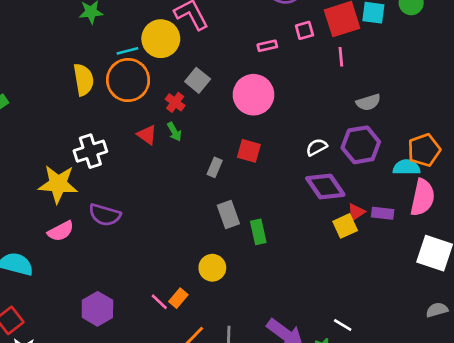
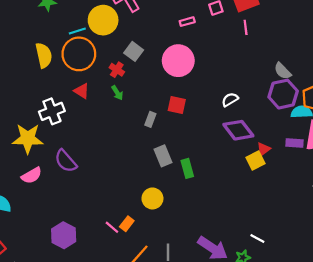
gray semicircle: (368, 102) -> (283, 71), moved, turned 66
red triangle: (147, 135) -> (82, 91), moved
purple hexagon: (361, 145) -> (283, 94), moved
purple rectangle: (383, 213) -> (295, 143), moved
purple semicircle: (105, 215) -> (66, 161), turned 35

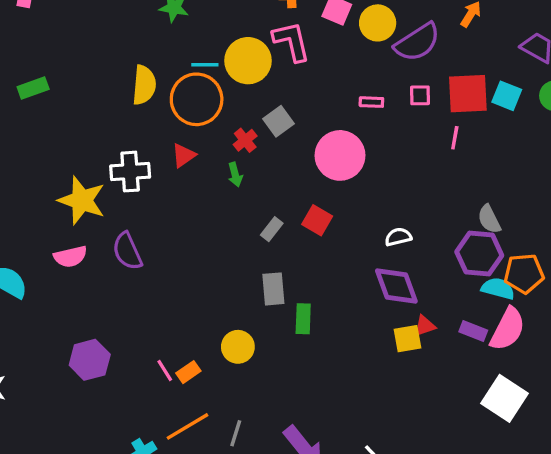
red triangle: (82, 91) -> (183, 155), turned 35

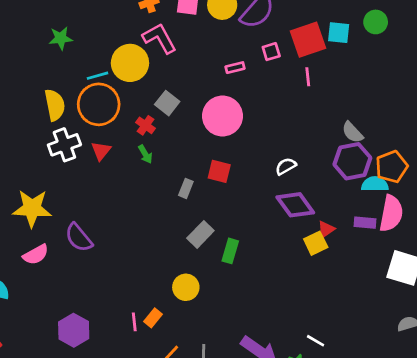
white cross: (130, 172) -> (64, 145), moved
gray rectangle: (273, 289) -> (200, 234), turned 65
green rectangle: (303, 319) -> (230, 251), turned 30
pink line: (165, 370) -> (134, 322), turned 42

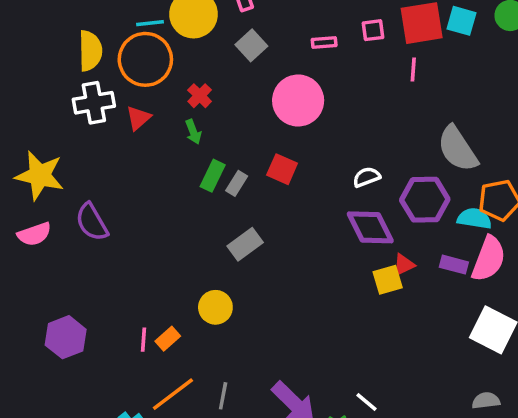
gray square: (167, 103) -> (251, 45), moved
gray semicircle: (352, 132) -> (458, 149), size x1.6
purple hexagon: (352, 161) -> (425, 200), moved
green rectangle: (230, 251) -> (213, 176), moved

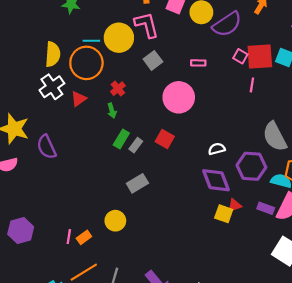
pink square: (373, 30) -> (240, 56), moved, turned 32
white cross: (94, 103) -> (52, 87), turned -30
purple semicircle: (92, 222) -> (46, 147), moved
yellow square: (388, 280) -> (224, 214), turned 30

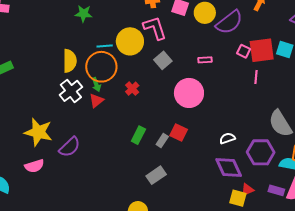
green arrow: (112, 111) -> (96, 84), moved
gray rectangle: (136, 145) -> (162, 140), moved
purple semicircle: (46, 147) -> (70, 147), turned -105

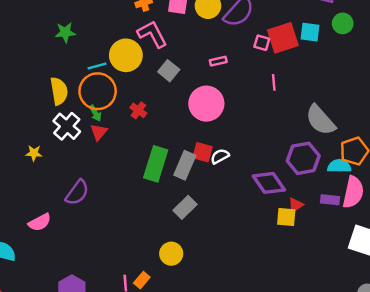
pink line: (256, 77) -> (274, 82), moved
yellow star: (38, 132) -> (34, 153), moved, size x0.5
green rectangle: (138, 135) -> (156, 164), size x1.6
white semicircle: (227, 138) -> (220, 156), moved
gray rectangle: (162, 140) -> (185, 165), size x1.6

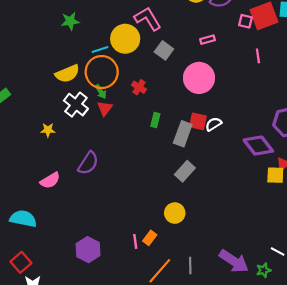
yellow semicircle: (59, 91) -> (67, 74), turned 80
green rectangle: (156, 164) -> (155, 120), moved, size x0.5
pink semicircle: (40, 222) -> (50, 180), moved

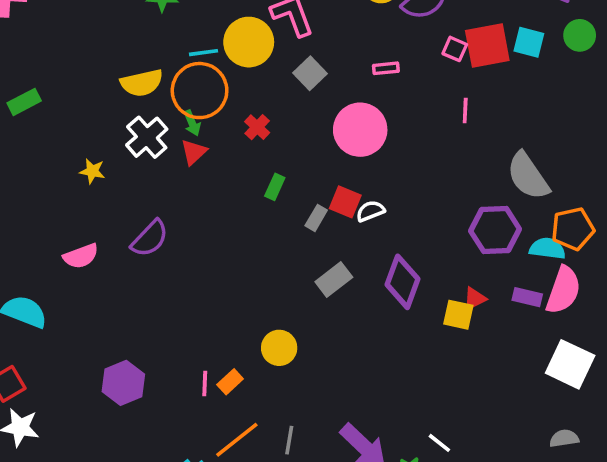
gray rectangle: (183, 134) -> (316, 218), size x0.6
purple diamond: (258, 146) -> (403, 282), moved, turned 48
gray rectangle: (185, 171) -> (334, 280), moved

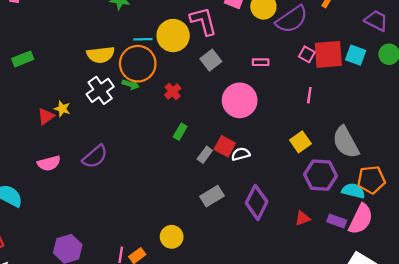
green arrow: (192, 123) -> (131, 84), turned -56
red triangle: (194, 152) -> (46, 116), moved
yellow square: (458, 315) -> (300, 142), moved, turned 36

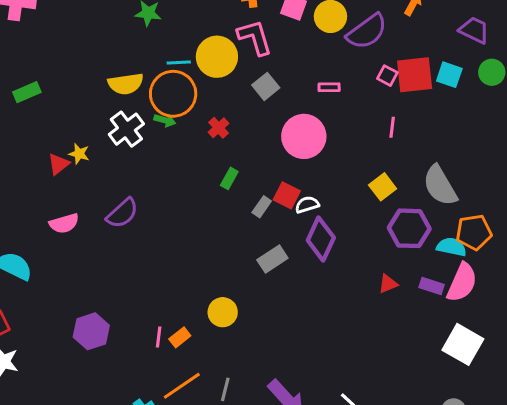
purple diamond: (257, 202) -> (321, 239), moved

